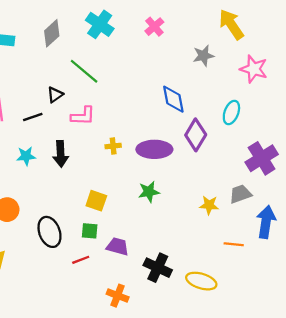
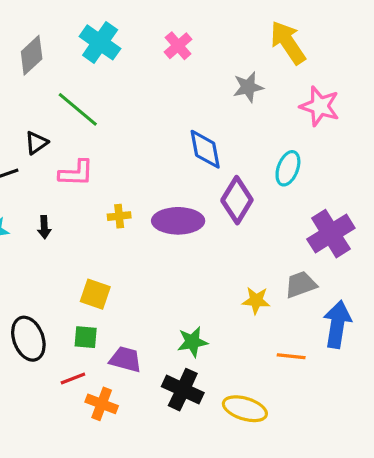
black arrow: (61, 154) -> (44, 227), size x0.6
green star: (149, 192) -> (192, 342), moved
orange cross: (118, 296) -> (102, 404), moved

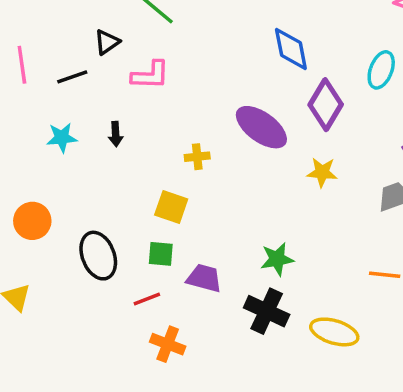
yellow cross: (119, 216) -> (197, 157), moved
purple ellipse: (178, 221) -> (261, 127), turned 36
yellow star: (256, 300) -> (322, 172), moved
orange cross: (102, 404) -> (168, 344), moved

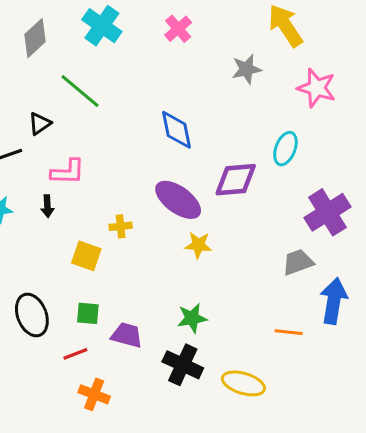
blue diamond: (291, 49) -> (177, 130), moved
pink L-shape: (150, 75) -> (68, 172), moved
purple diamond: (326, 105) -> (236, 180), turned 54
yellow star: (322, 172) -> (198, 245), moved
yellow square: (171, 207) -> (86, 256), moved

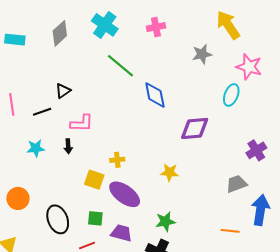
pink cross: (178, 29) -> (156, 27), turned 30
green line: (80, 91) -> (120, 66), moved
cyan ellipse: (285, 149) -> (231, 95), moved
purple ellipse: (178, 200) -> (125, 194), moved
purple cross: (327, 212) -> (256, 150), size x0.7

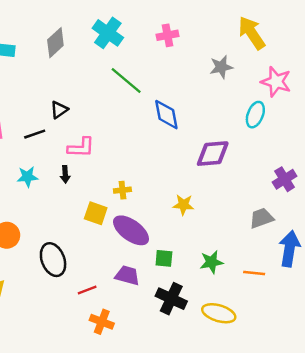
green square: (95, 218) -> (164, 258), moved
green star: (165, 221) -> (211, 262), moved

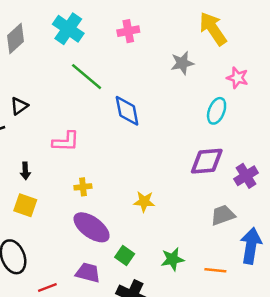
pink star: (276, 82) -> (237, 78), size x0.7
pink L-shape: (81, 147) -> (66, 142), moved
purple diamond: (213, 154) -> (207, 161), moved
yellow square: (96, 213) -> (25, 205), moved
green square: (164, 258) -> (125, 256), turned 30

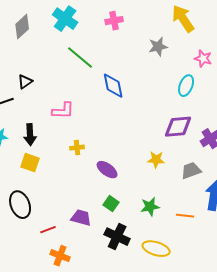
black arrow: (25, 171) -> (30, 135), size x1.5
yellow star: (144, 202) -> (156, 160), moved
purple ellipse: (92, 227) -> (107, 170), moved, size x0.7

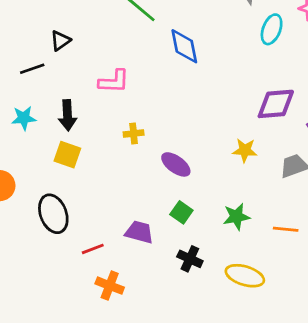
cyan ellipse: (186, 86) -> (272, 29), moved
black cross: (117, 237) -> (190, 259), size x0.7

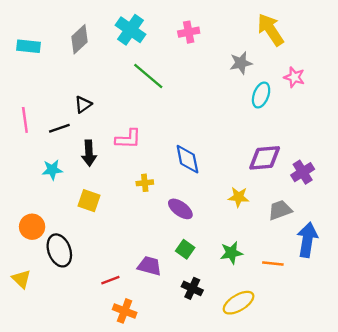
blue diamond: (184, 46) -> (187, 159), moved
black arrow: (67, 115) -> (89, 153), moved
black ellipse: (53, 214) -> (59, 250), moved
yellow ellipse: (245, 276) -> (239, 303), turned -48

